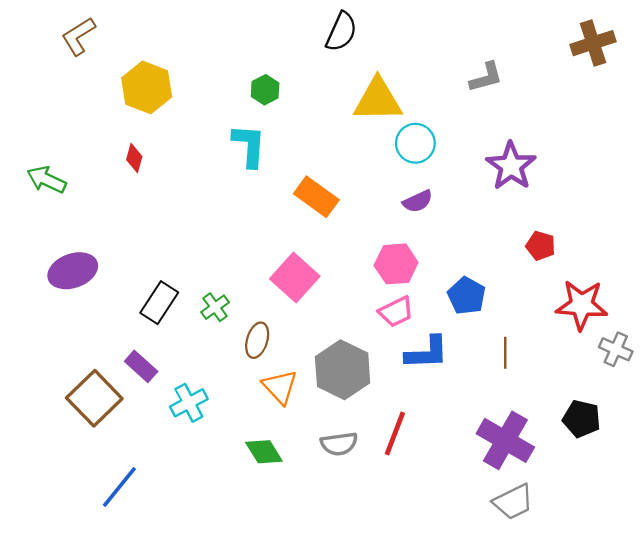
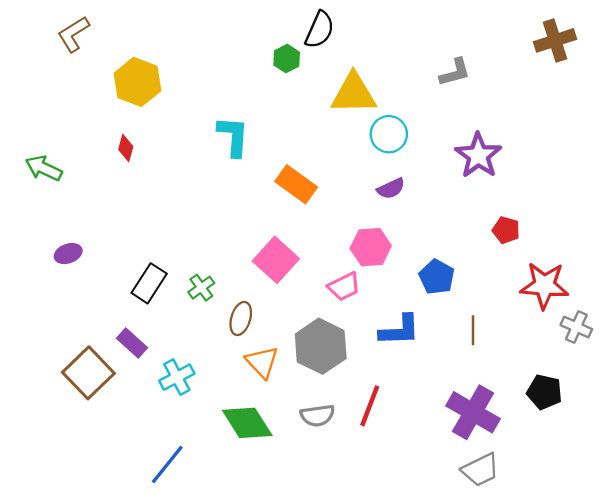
green hexagon: (265, 90) -> (287, 59), moved
purple ellipse: (73, 271) -> (68, 254), size x0.6
pink trapezoid: (396, 312) -> (344, 287), moved
green diamond: (264, 452) -> (247, 423), size x1.4
blue line: (119, 487) -> (167, 464), moved

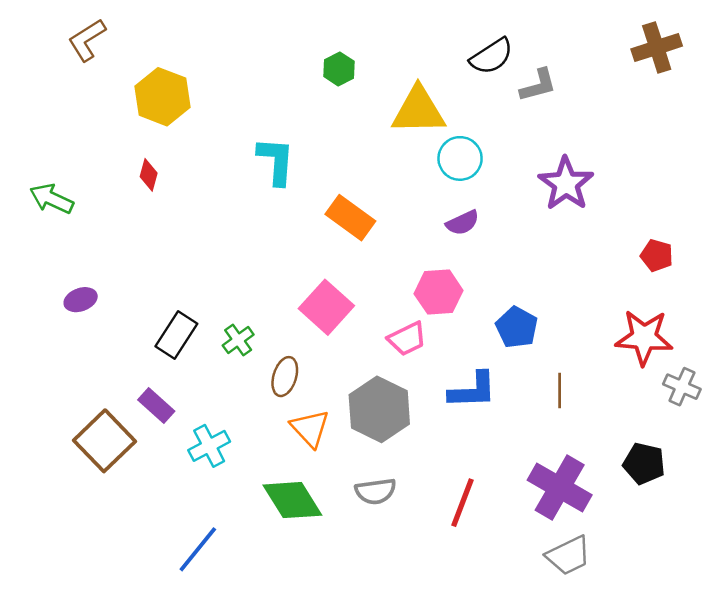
black semicircle: (320, 30) -> (492, 56), moved, turned 33
red pentagon: (506, 230) -> (657, 256), moved
red line: (370, 406) -> (463, 503), moved

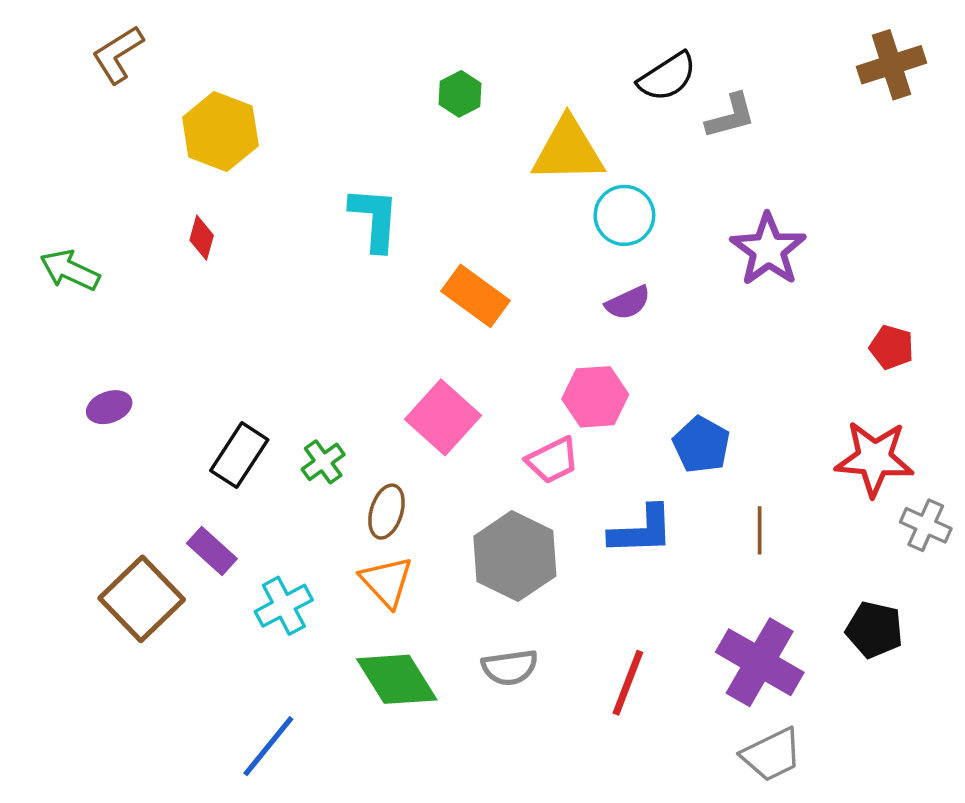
orange triangle: (310, 428) -> (386, 582), moved

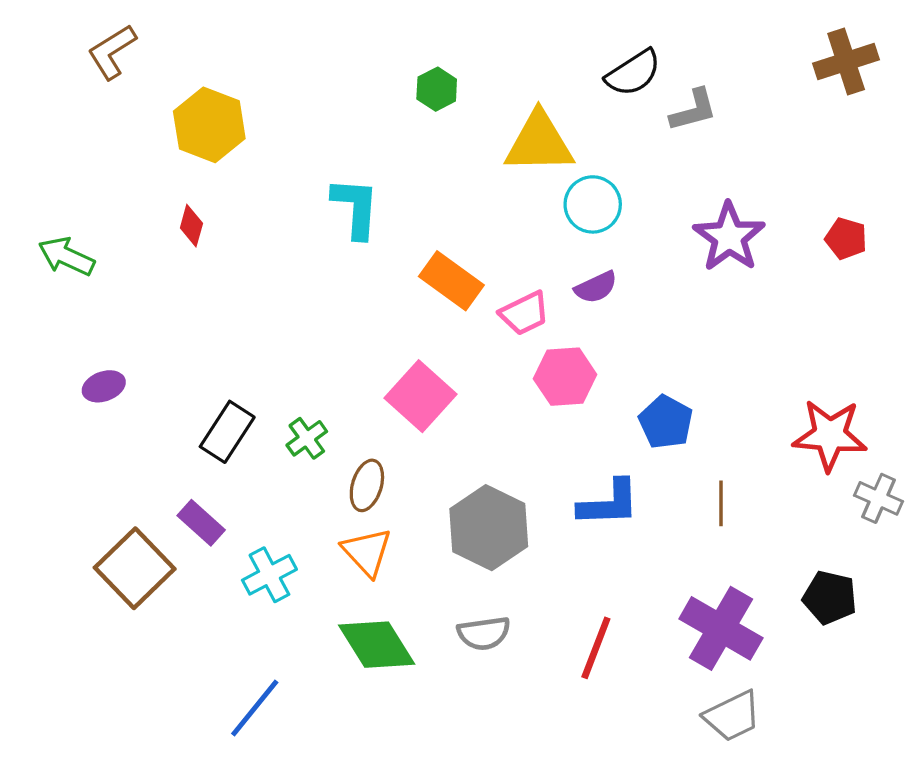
red pentagon: (891, 347) -> (846, 239), moved
pink trapezoid: (553, 460) -> (524, 313), moved

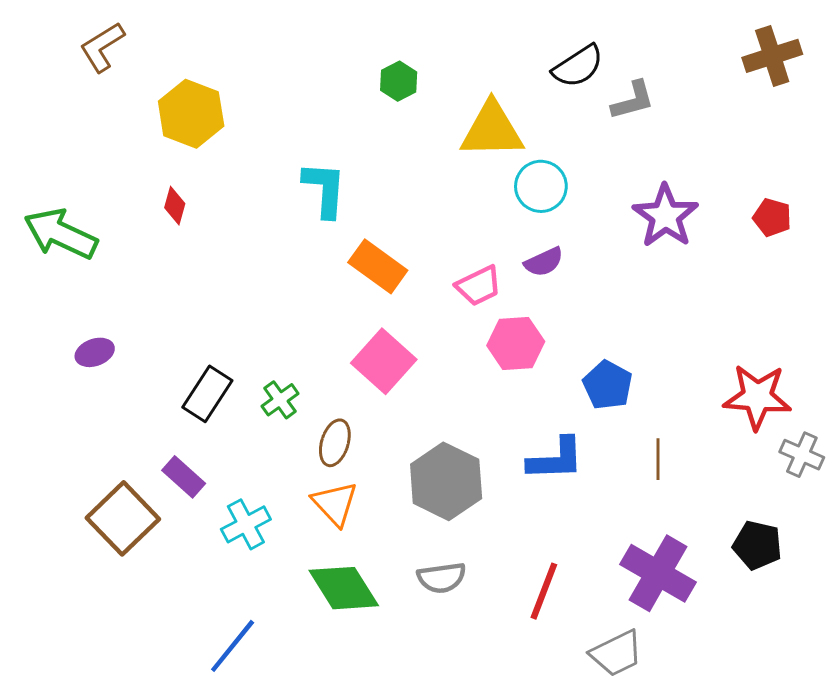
green arrow: (66, 256) -> (61, 234), size x1.4
orange rectangle: (451, 281) -> (378, 266), moved
gray trapezoid: (732, 716) -> (617, 653), moved

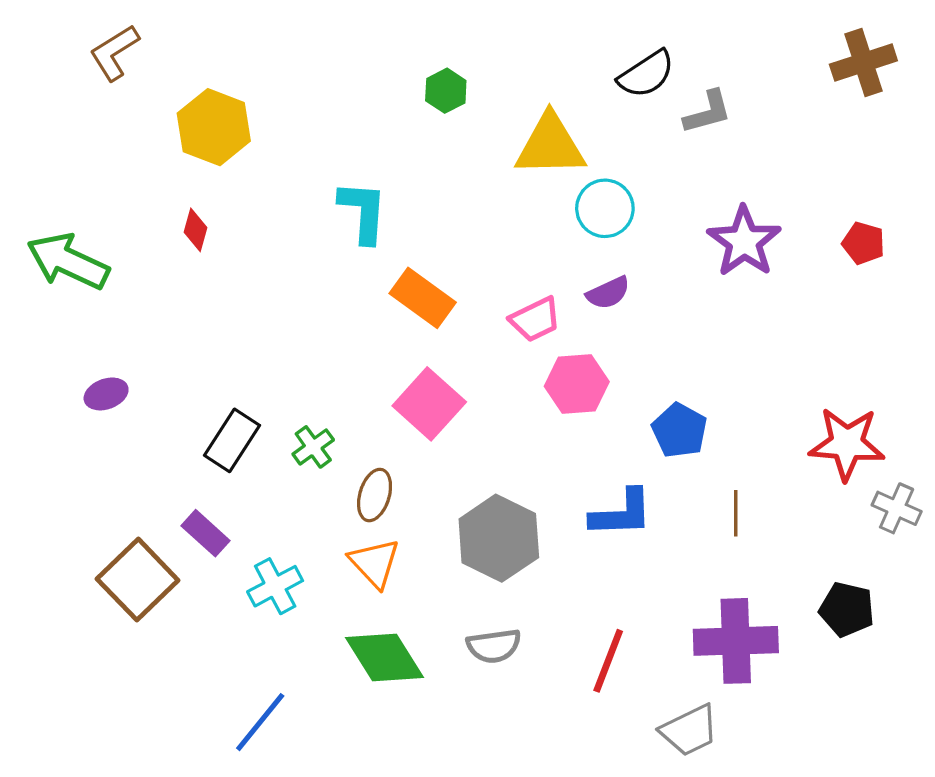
purple cross: (658, 573) -> (736, 641), turned -32

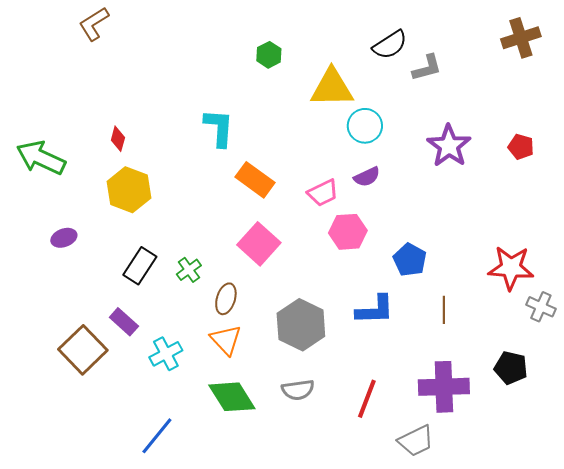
brown L-shape: (114, 53) -> (94, 24), moved
yellow hexagon: (214, 127) -> (129, 190), moved

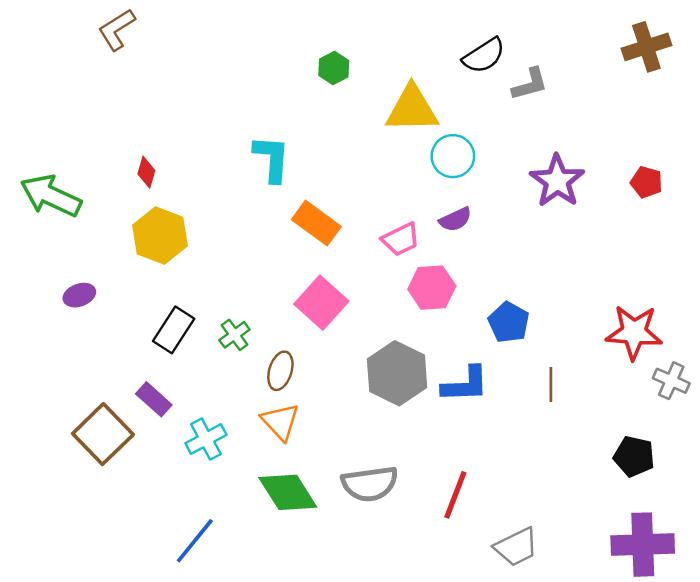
gray hexagon: (301, 325) -> (397, 373), moved
purple cross: (444, 387) -> (643, 545), moved
gray semicircle: (298, 390) -> (370, 484), size x1.4

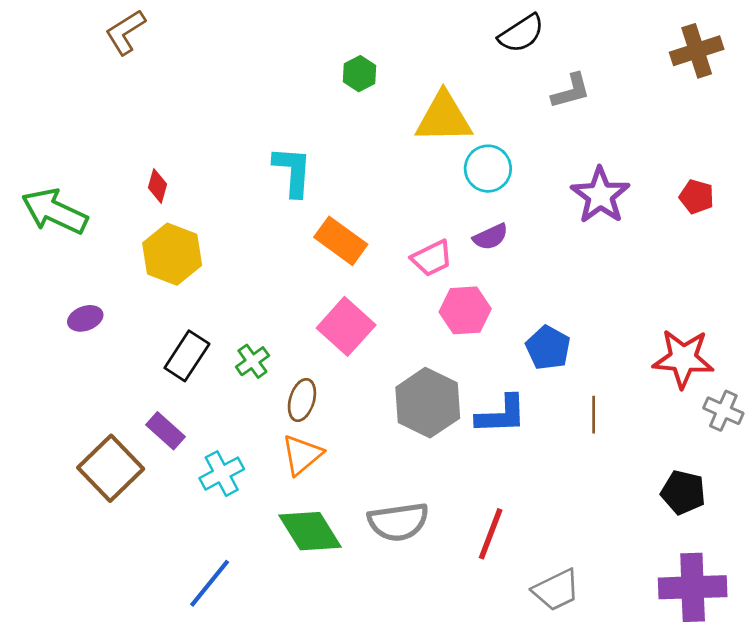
black semicircle: (484, 56) -> (521, 33), moved
orange triangle: (280, 422) -> (302, 455), turned 33

